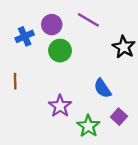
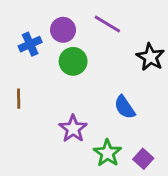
purple square: (119, 117) -> (143, 159), moved

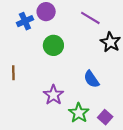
purple line: (107, 24) -> (90, 18), moved
purple circle: (63, 30) -> (46, 12), moved
blue cross: (30, 44) -> (25, 21), moved

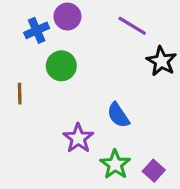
green circle: (53, 45) -> (61, 66), moved
brown line: (13, 73) -> (20, 94), moved
blue semicircle: (91, 79) -> (118, 115), moved

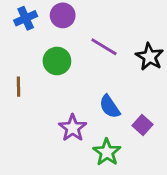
purple line: (132, 26) -> (104, 47), moved
blue cross: (37, 30) -> (26, 18), moved
purple square: (154, 171) -> (142, 125), moved

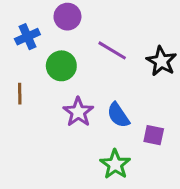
blue cross: (26, 18) -> (27, 37), moved
purple square: (142, 125) -> (154, 135), turned -30
purple star: (73, 128) -> (78, 112), moved

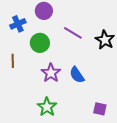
purple square: (154, 135) -> (100, 109), moved
green star: (115, 164) -> (47, 107), moved

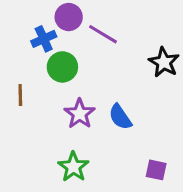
blue cross: (18, 24) -> (44, 39), moved
purple line: (73, 33) -> (103, 34), moved

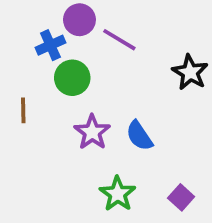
green star: (73, 167) -> (118, 194), moved
purple square: (156, 170) -> (181, 197), turned 30

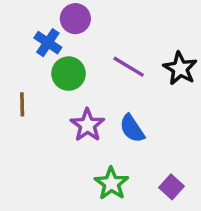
purple line: (119, 40) -> (129, 67), moved
blue cross: (50, 45) -> (48, 43), turned -32

